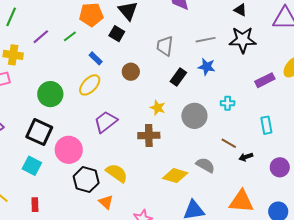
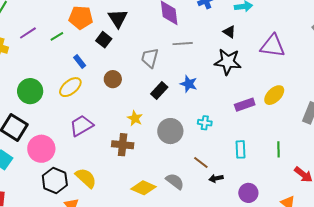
gray line: (206, 40) -> (183, 44), moved

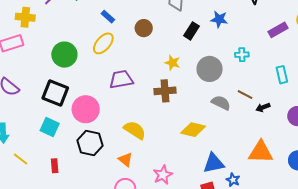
purple trapezoid: (81, 126) -> (121, 79), turned 30
black hexagon: (55, 180) -> (90, 143), moved
gray semicircle: (175, 181) -> (221, 103), moved

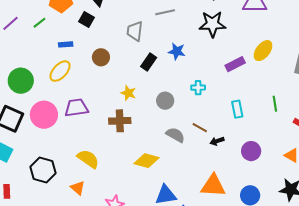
blue rectangle: (108, 17) -> (66, 44), turned -48
gray circle: (210, 69) -> (165, 101), size x0.7
pink circle: (86, 109) -> (44, 115), moved

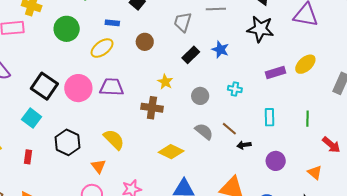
green circle: (21, 81) -> (67, 29), moved

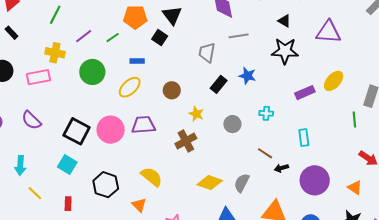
brown circle: (145, 42) -> (172, 90), moved
brown cross: (152, 108) -> (186, 141), turned -30
green line: (308, 119) -> (354, 119), moved
gray semicircle: (204, 131) -> (242, 183), moved, turned -96
purple circle: (276, 161) -> (315, 180), size x1.5

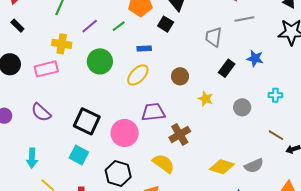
pink circle: (111, 130) -> (125, 133), moved
brown cross: (186, 141) -> (180, 134), moved
gray semicircle: (242, 183) -> (254, 166), turned -138

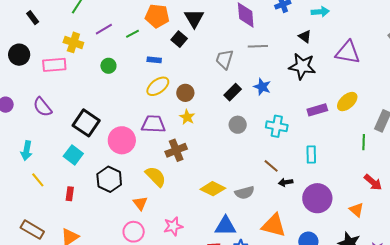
green circle: (100, 61) -> (108, 66), size x0.6
yellow ellipse: (138, 75) -> (158, 86), moved
cyan cross: (275, 95) -> (277, 126), size x1.5
yellow star: (206, 99) -> (187, 117), moved
gray circle: (242, 107) -> (238, 125), moved

